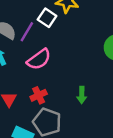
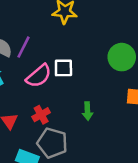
white square: (47, 18) -> (63, 68), moved, turned -30

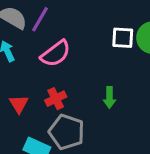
white square: (63, 68) -> (123, 38), moved

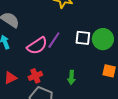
purple line: (40, 19) -> (54, 40), moved
red triangle: (19, 104) -> (10, 78), turned 32

